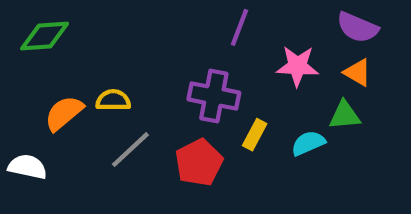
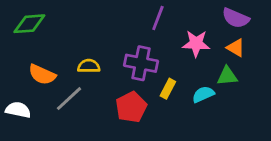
yellow semicircle: (113, 100) -> (89, 66), moved
orange semicircle: (64, 113) -> (42, 75), turned -116
gray line: (130, 150) -> (69, 99), moved

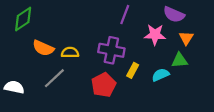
purple semicircle: (236, 18) -> (174, 15), moved
green diamond: (29, 24) -> (23, 19), turned -30
orange triangle: (236, 48) -> (186, 38), turned 32
orange semicircle: (42, 75) -> (43, 48), moved

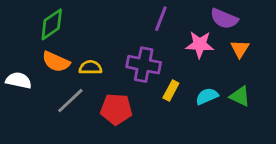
green diamond: (23, 19) -> (52, 24), moved
green triangle: (180, 60) -> (240, 96), moved, turned 30
red pentagon: (104, 85) -> (116, 109), moved, turned 30
white semicircle: (14, 87) -> (19, 80), moved

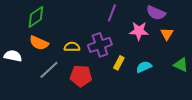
purple cross: (144, 65) -> (100, 45), turned -30
yellow semicircle: (90, 68) -> (72, 47), moved
green triangle: (240, 96) -> (181, 65), moved

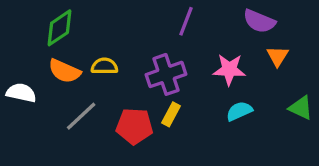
pink star: (139, 31) -> (229, 69), moved
yellow semicircle: (72, 47) -> (104, 66), moved
yellow rectangle: (119, 63) -> (171, 114), moved

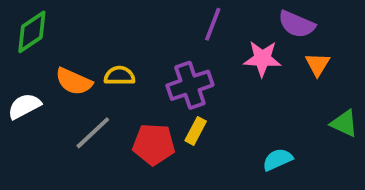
green diamond: (59, 28) -> (32, 32), moved
pink star: (229, 69) -> (262, 59), moved
white semicircle: (21, 93) -> (24, 106), turned -40
cyan semicircle: (239, 111) -> (278, 159), moved

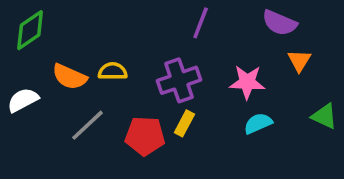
pink star: (262, 59) -> (247, 82), moved
cyan semicircle: (278, 159) -> (258, 123), moved

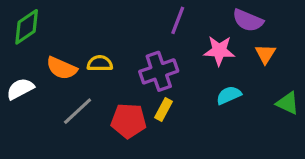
pink star: (247, 82) -> (219, 51), moved
cyan semicircle: (258, 123) -> (229, 95), moved

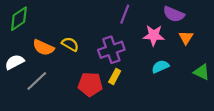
yellow semicircle: (100, 63) -> (70, 44), turned 30
gray line: (78, 111) -> (37, 81), moved

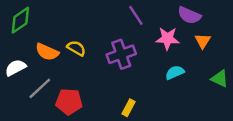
purple line: (125, 14) -> (136, 15), turned -54
yellow rectangle: (115, 77) -> (129, 108), moved
red pentagon: (90, 84) -> (69, 102), moved

